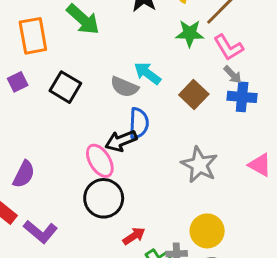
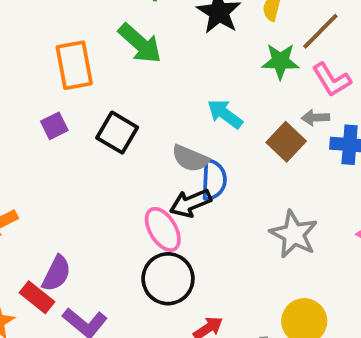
gray arrow: (233, 75) -> (315, 118), moved, turned 132
gray semicircle: (124, 87) -> (190, 158), moved
purple semicircle: (24, 174) -> (56, 273), moved

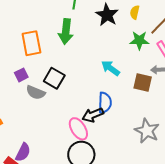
green arrow: (140, 43) -> (66, 32), turned 55
brown square: (286, 142) -> (143, 82), turned -30
gray semicircle: (190, 158) -> (36, 93), moved

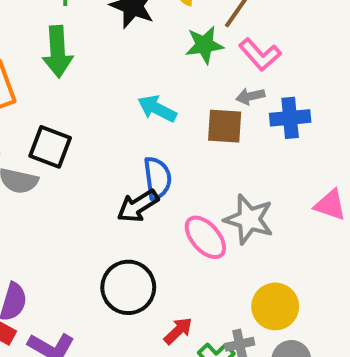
pink ellipse: (78, 129) -> (205, 237), moved

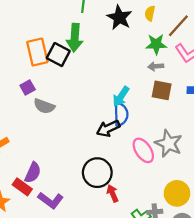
gray arrow: (250, 96) -> (156, 66), moved
cyan arrow: (157, 109) -> (121, 97), moved, turned -90
black square: (50, 147) -> (58, 55), moved
red arrow: (178, 331) -> (113, 193), moved, turned -77

